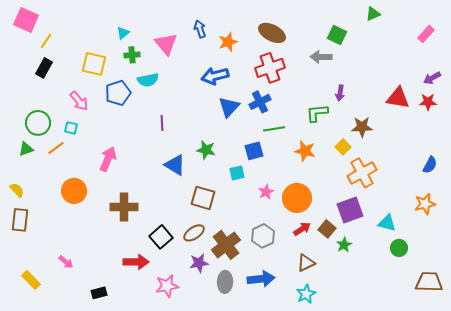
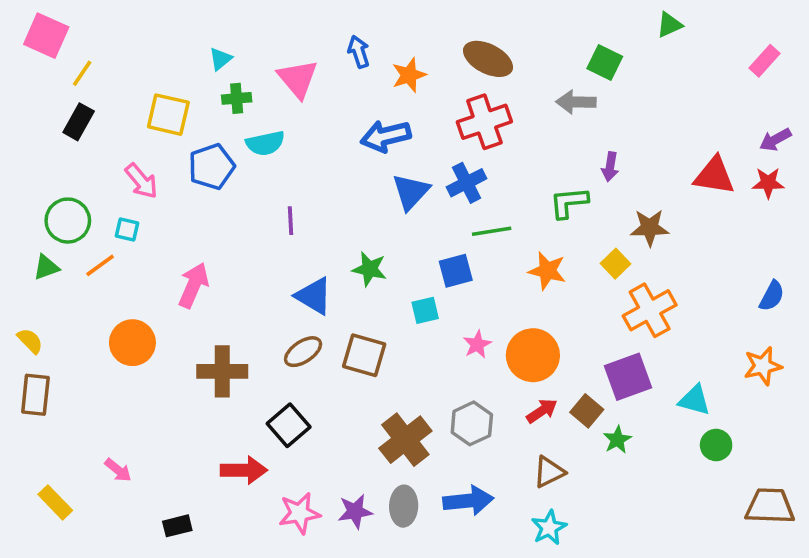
brown ellipse: (194, 233) -> (303, 352), moved
purple star: (199, 263) -> (355, 511), moved

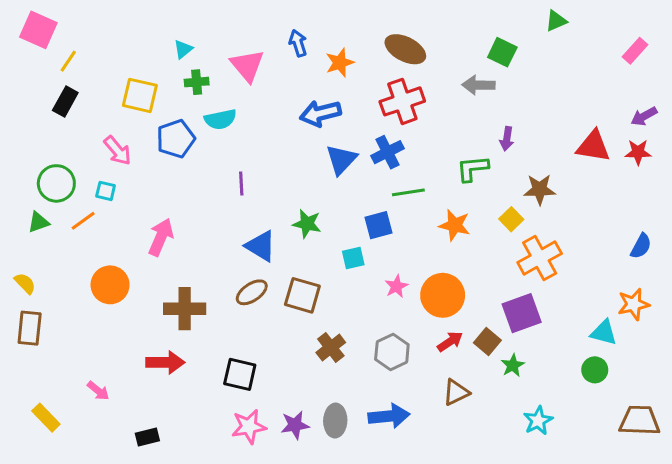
cyan triangle: (695, 400) -> (604, 333), moved
black square: (289, 425) -> (240, 374), moved, turned -36
brown cross: (405, 440) -> (331, 347), moved, size x0.7
red arrow: (244, 470) -> (165, 362), moved
cyan star: (549, 528) -> (538, 421), moved

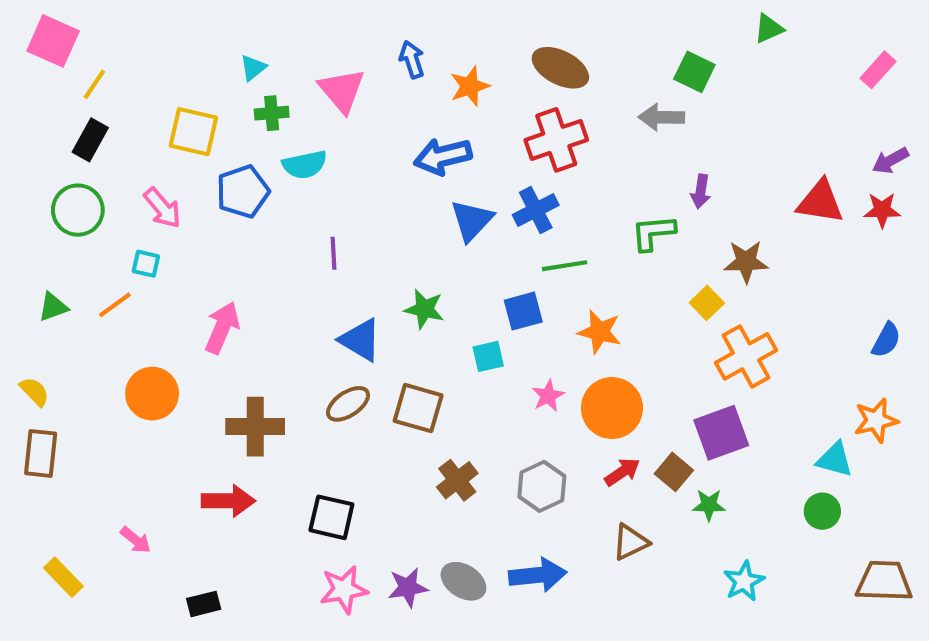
green circle: (56, 183) -> (78, 210), moved
orange star: (455, 225) -> (600, 332), moved
green star: (513, 365) -> (709, 505), turned 30
gray ellipse: (335, 421) -> (463, 581), turned -60

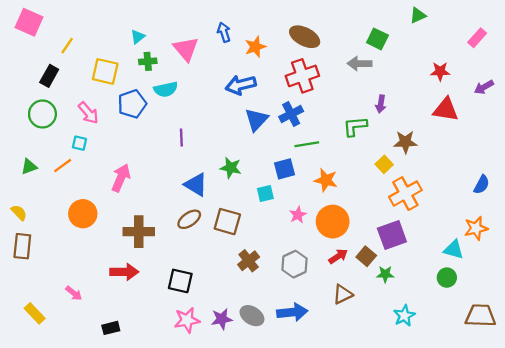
yellow line: (94, 84) -> (67, 46), moved
red star: (882, 210) -> (440, 71), moved

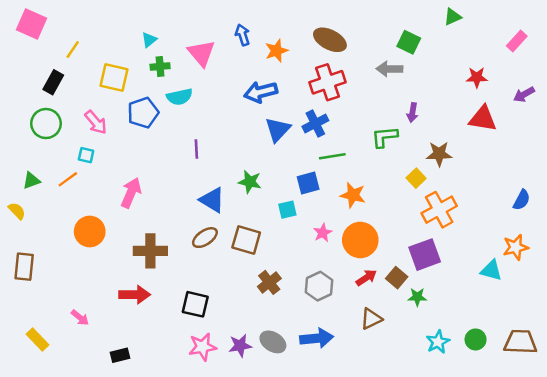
yellow semicircle: (19, 213) -> (17, 211), moved
green circle: (447, 278) -> (476, 339), moved

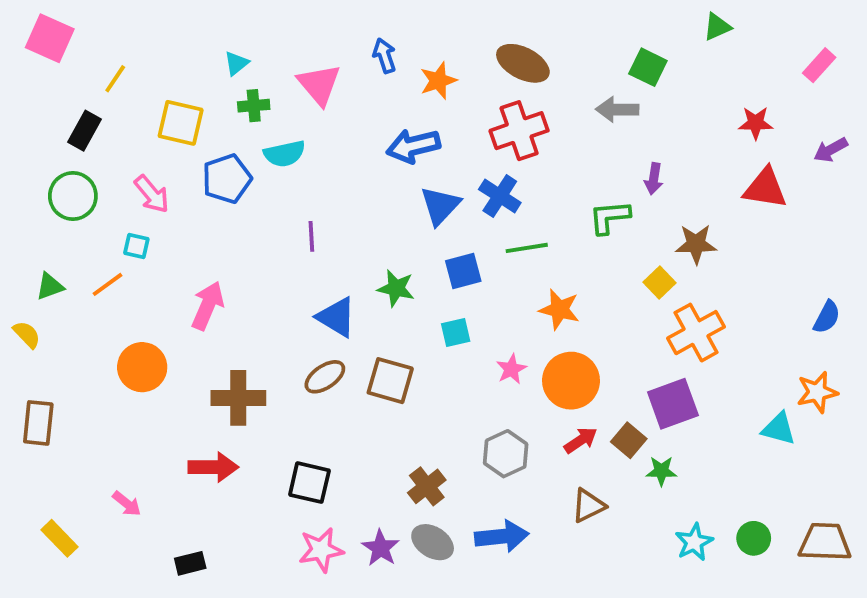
blue cross: (315, 124) -> (500, 196), turned -30
blue square: (308, 183) -> (463, 271), moved
brown cross: (269, 282) -> (427, 486), moved
purple star: (240, 346) -> (381, 548), turned -30

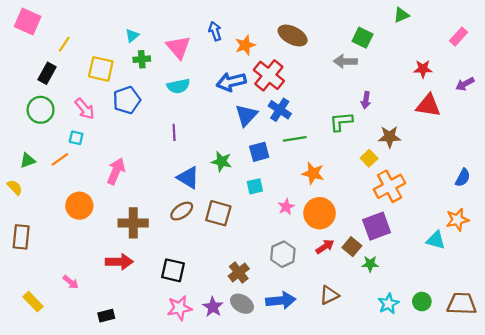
red cross: (519, 131) -> (269, 75), moved, turned -32
cyan semicircle: (284, 154) -> (178, 86), moved
brown triangle: (588, 506) -> (329, 295), moved

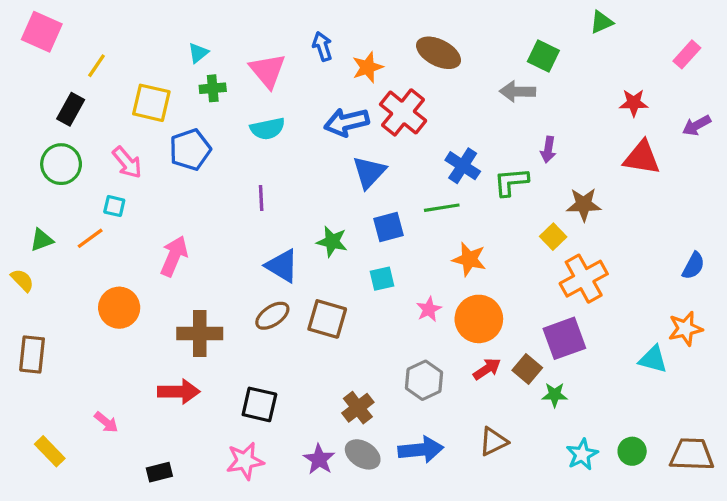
blue cross: (280, 110) -> (463, 166), moved
pink star: (179, 308) -> (245, 461), moved

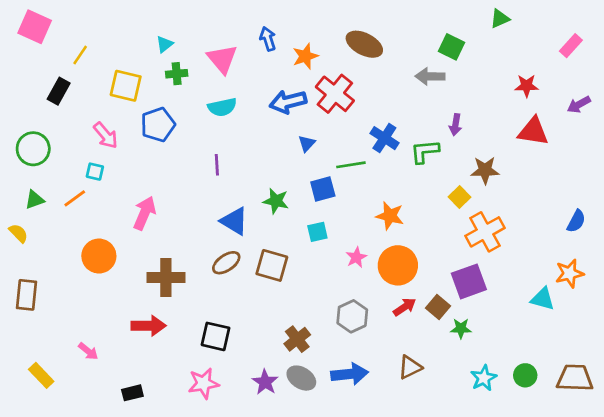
green circle: (61, 164) -> (33, 149), moved
blue triangle: (369, 172) -> (307, 143), size x0.6
green line: (442, 208) -> (351, 165), moved

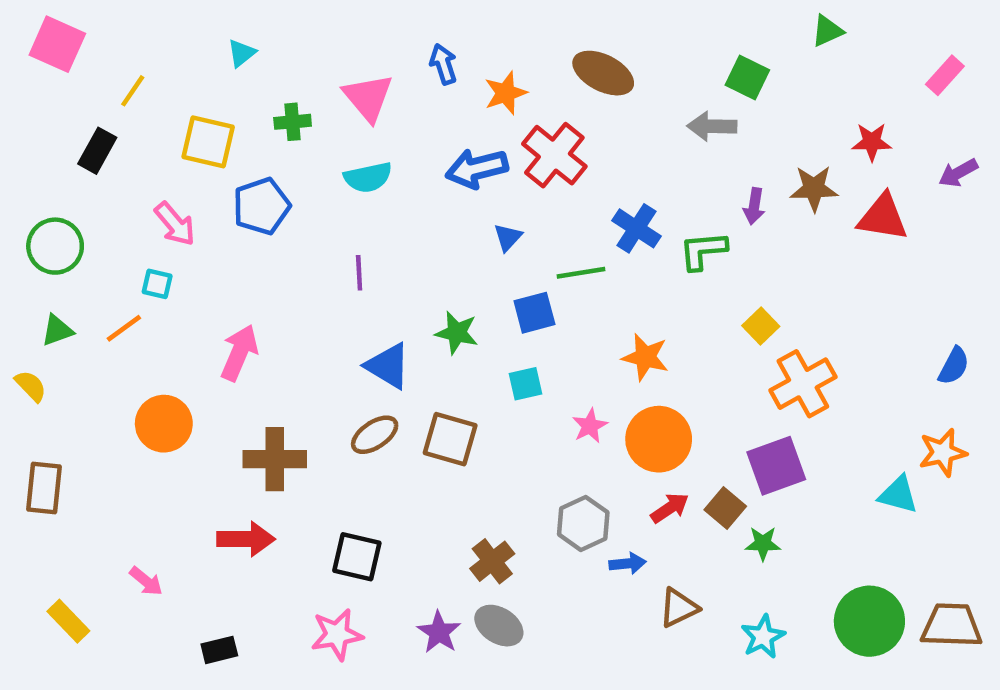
cyan triangle: (165, 44) -> (241, 53), moved
brown star: (485, 170) -> (814, 188), moved
blue arrow: (350, 374) -> (628, 563), moved, size x0.6
green circle: (525, 375) -> (869, 621), size x1.8
cyan star: (484, 378) -> (763, 637), moved

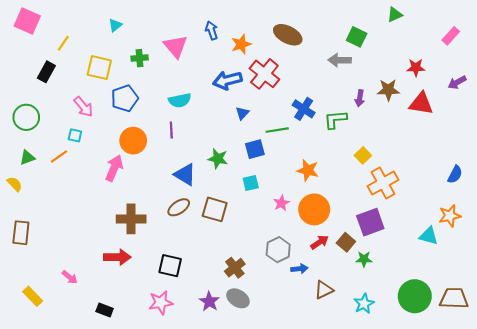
cyan semicircle: (368, 177) -> (180, 100), moved
orange circle: (164, 424) -> (133, 141), moved
black rectangle: (219, 650) -> (105, 310), turned 35

